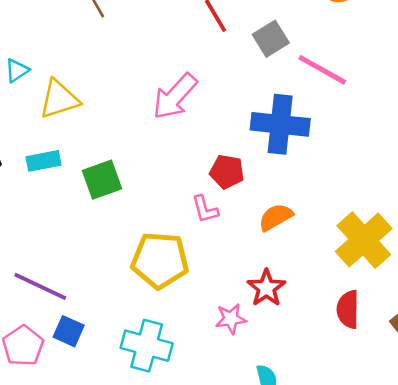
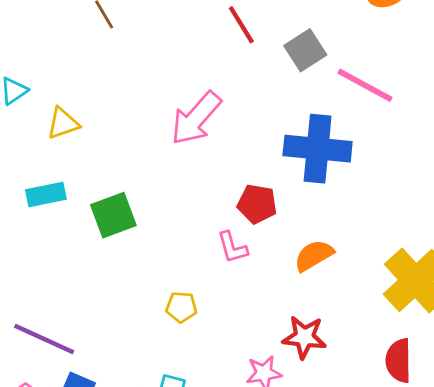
yellow triangle: (59, 99) -> (63, 123), size x0.7
yellow pentagon: (160, 260) -> (181, 307), size x0.5
red star: (266, 288) -> (304, 337), turned -30

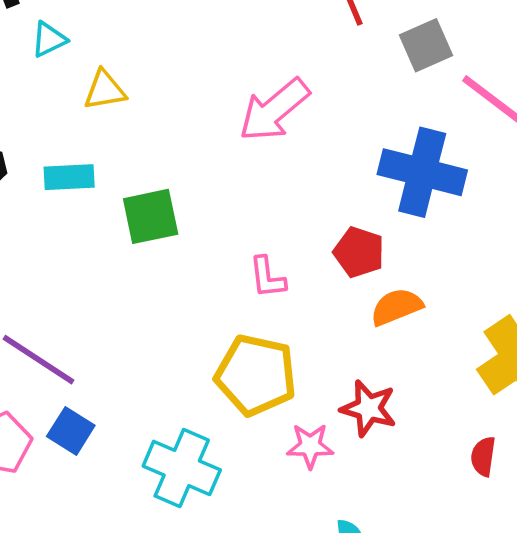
red pentagon: (257, 204) -> (359, 252), moved
pink L-shape: (232, 247) -> (267, 277), moved
yellow pentagon: (181, 307) -> (256, 375), moved, size x2.0
red semicircle: (399, 361) -> (483, 456), size x0.7

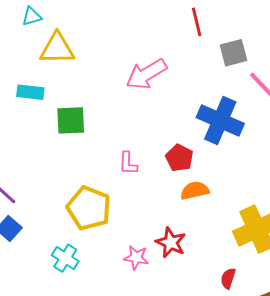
yellow triangle: (105, 90) -> (57, 49), size x1.5
yellow pentagon: (256, 375) -> (89, 208), moved
cyan cross: (182, 468) -> (65, 258), size x0.7

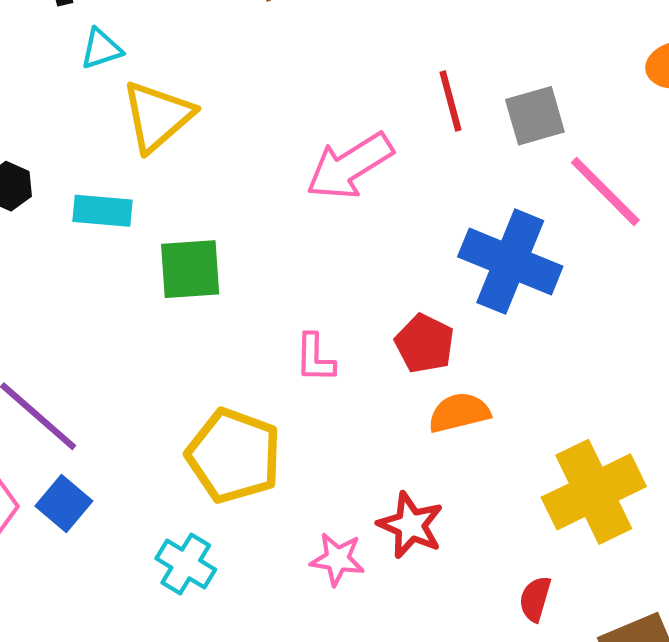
red line: (197, 22) -> (450, 101), moved
yellow triangle: (57, 49) -> (157, 116), turned -39

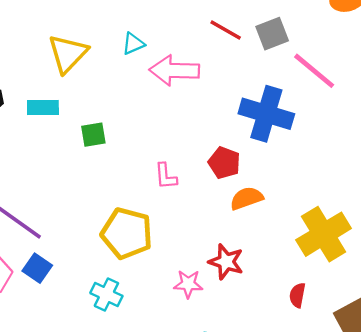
cyan triangle: (101, 49) -> (133, 44), moved
red line: (450, 101) -> (226, 30), turned -40
pink arrow: (350, 166) -> (174, 70), turned 39
green square: (190, 269) -> (93, 135), size x0.7

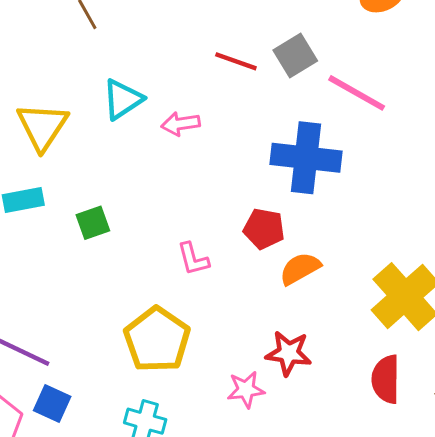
cyan triangle: (133, 44) -> (123, 99), size x1.4
pink arrow: (174, 70) -> (180, 124), size x0.6
yellow pentagon: (127, 233) -> (157, 340), turned 30
red semicircle: (297, 295) -> (386, 379), size x1.5

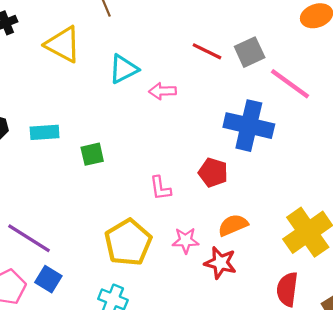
yellow triangle: (42, 126) -> (63, 44), moved, turned -42
orange semicircle: (300, 269) -> (233, 225), moved
pink star: (246, 390) -> (186, 241), moved

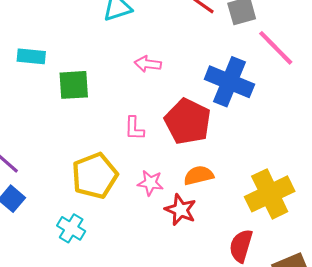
pink arrow: (162, 91) -> (148, 64), moved
green square: (92, 154) -> (74, 85), size x1.4
red pentagon: (213, 173) -> (188, 122), size x1.6

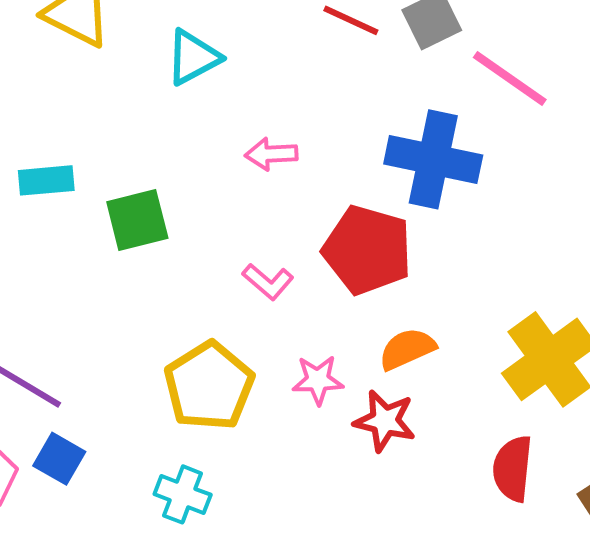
pink L-shape: (134, 128) -> (268, 282), turned -40

